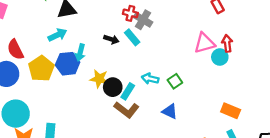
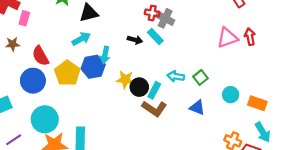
cyan circle: (220, 57) -> (231, 95), moved

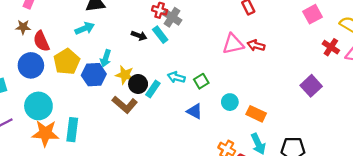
red arrow: (250, 37) -> (256, 45), turned -70
brown star: (13, 44) -> (23, 27), moved
cyan arrow: (105, 55) -> (106, 58), moved
blue hexagon: (93, 67) -> (94, 75), moved
brown L-shape: (154, 109) -> (125, 105), moved

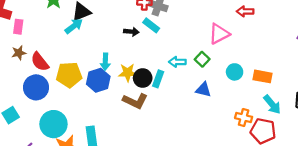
cyan arrow: (85, 28) -> (74, 26), moved
pink triangle: (233, 44) -> (219, 34), moved
yellow pentagon: (67, 62) -> (69, 75), turned -30

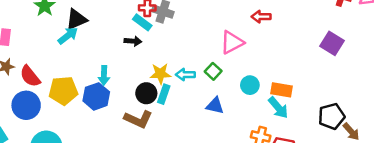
cyan rectangle: (151, 25) -> (142, 22), moved
yellow star: (128, 73) -> (160, 74), moved
cyan arrow: (272, 104) -> (278, 108), moved

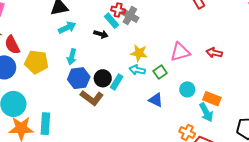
red arrow: (261, 17) -> (214, 53), moved
cyan arrow: (68, 36) -> (67, 28), moved
yellow star: (160, 74) -> (139, 53), moved
blue hexagon: (96, 96) -> (79, 78), moved

